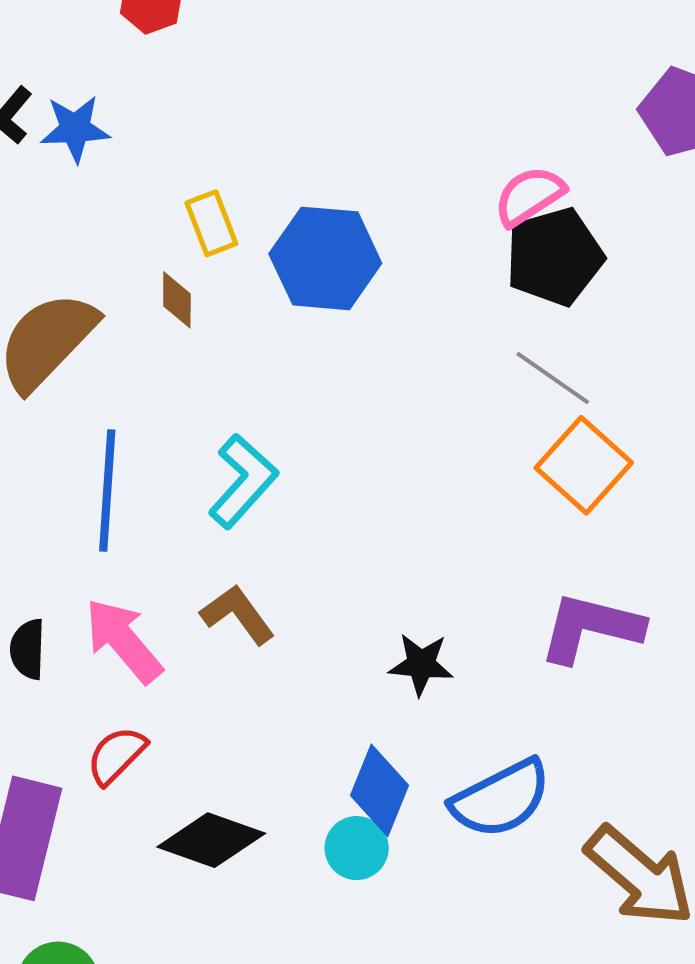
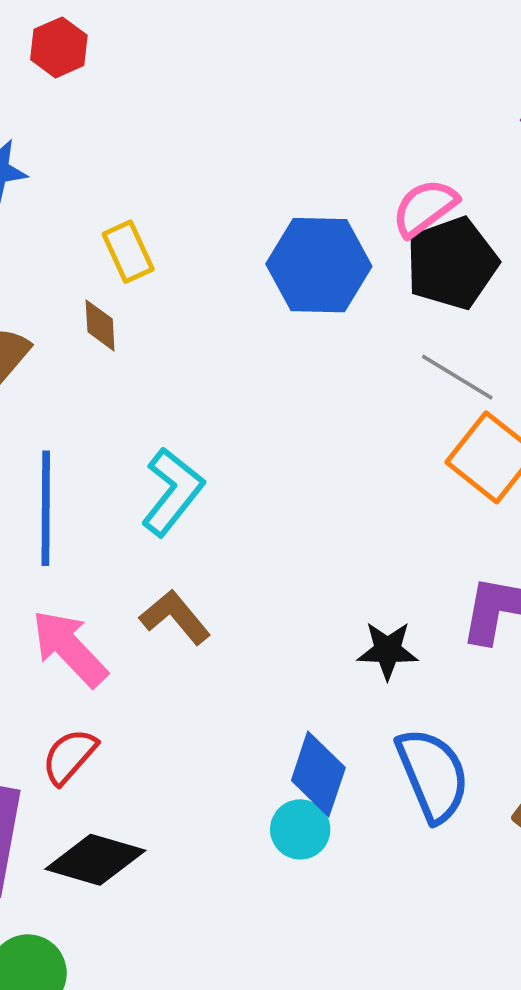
blue hexagon: (325, 258) -> (319, 265), moved
black star: (421, 664) -> (388, 650), moved
blue semicircle: (501, 799) -> (433, 775), turned -82
black diamond: (211, 840) -> (95, 860), moved

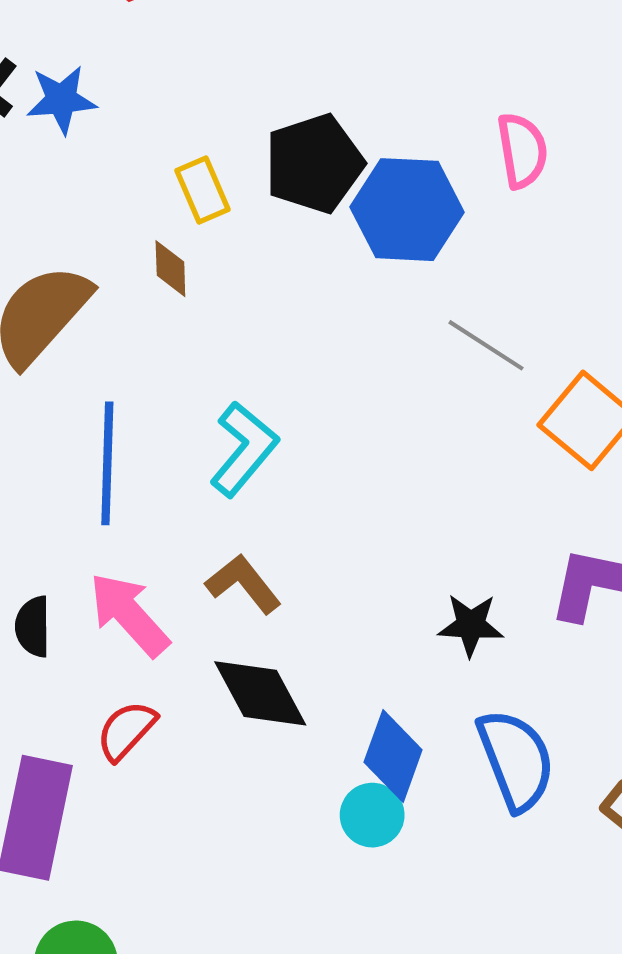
pink semicircle: (425, 208) -> (522, 151), turned 116
black pentagon: (452, 263) -> (314, 164), moved
gray line: (457, 377) -> (486, 345), moved
black diamond: (95, 860) -> (260, 693), moved, turned 44

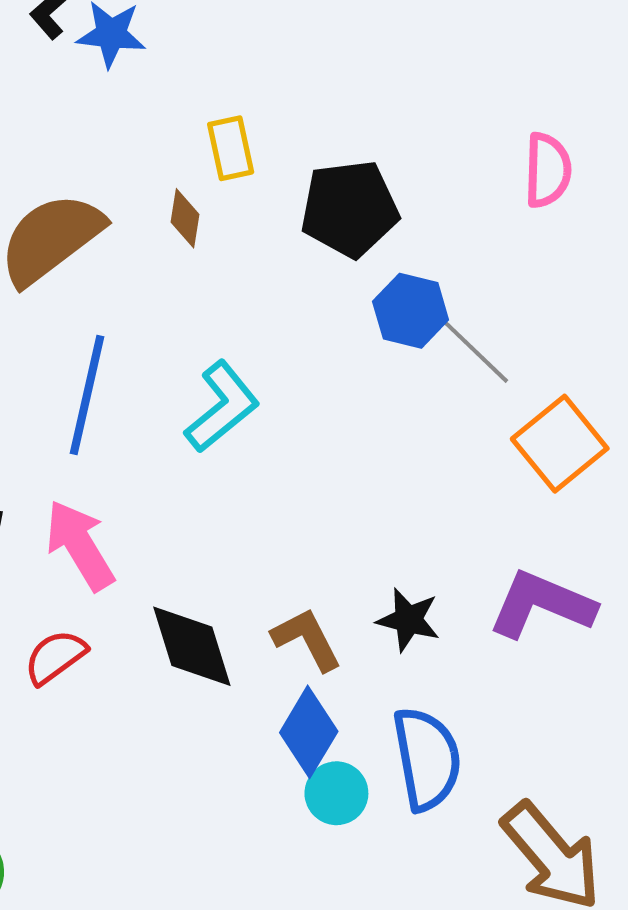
black pentagon: (314, 164) -> (350, 209), moved
blue hexagon: (407, 210) -> (411, 311), moved, size x0.7
brown L-shape: (243, 584) -> (307, 639), moved
cyan circle: (372, 815) -> (336, 793), moved

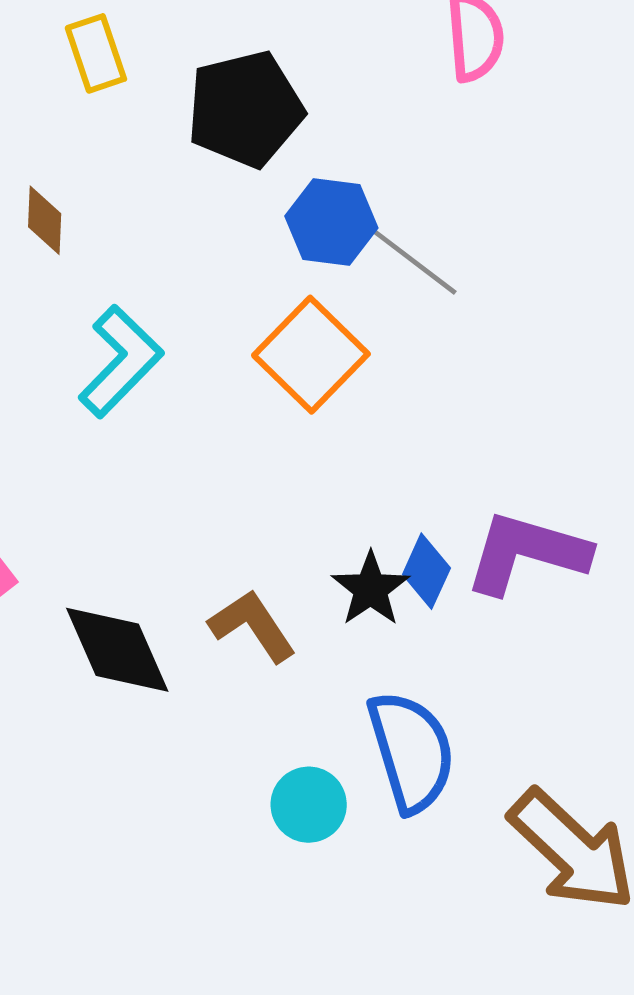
brown diamond: (185, 218) -> (45, 220), moved
orange square: (560, 444) -> (311, 355), moved
black star: (408, 620) -> (371, 589), turned 30
blue diamond: (309, 732) -> (426, 571), moved, size x0.7

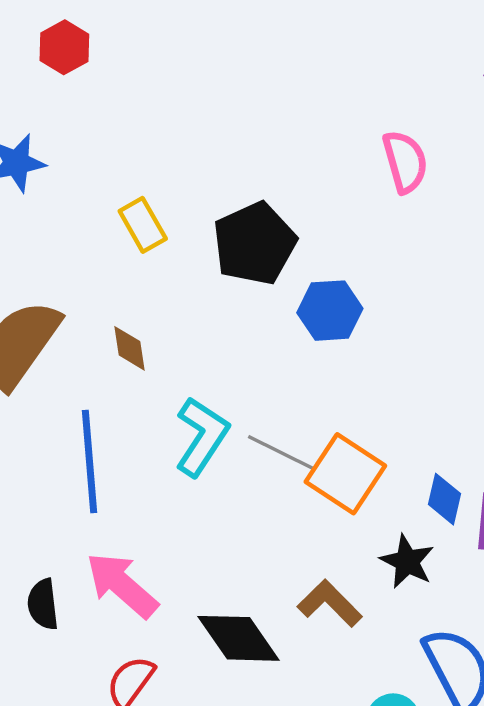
gray line: (414, 262) -> (281, 453), moved
orange square: (311, 355) -> (345, 474), moved
blue diamond: (426, 571) -> (445, 499), moved

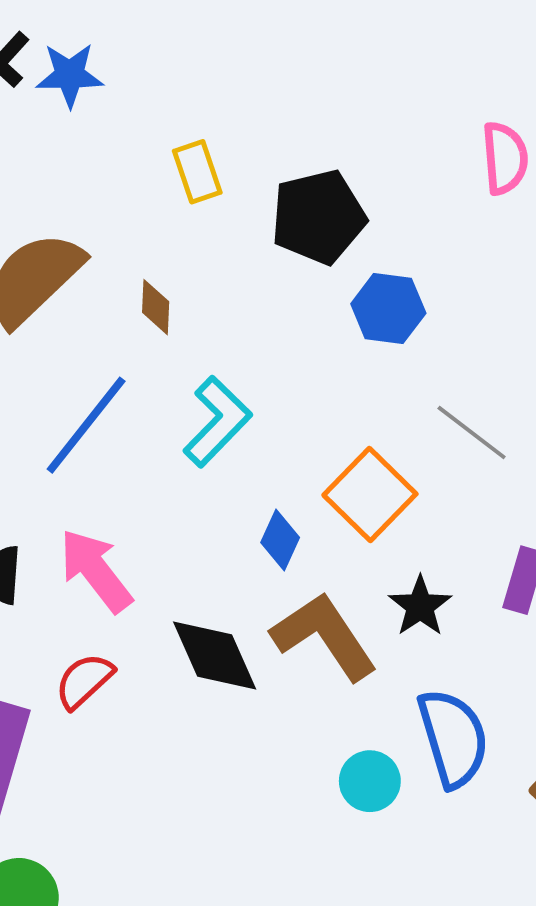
gray line: (281, 453) -> (472, 433), moved
blue line: (89, 461) -> (86, 425), turned 32
blue diamond: (445, 499) -> (280, 540), moved
brown L-shape: (330, 603) -> (324, 636), size x1.5

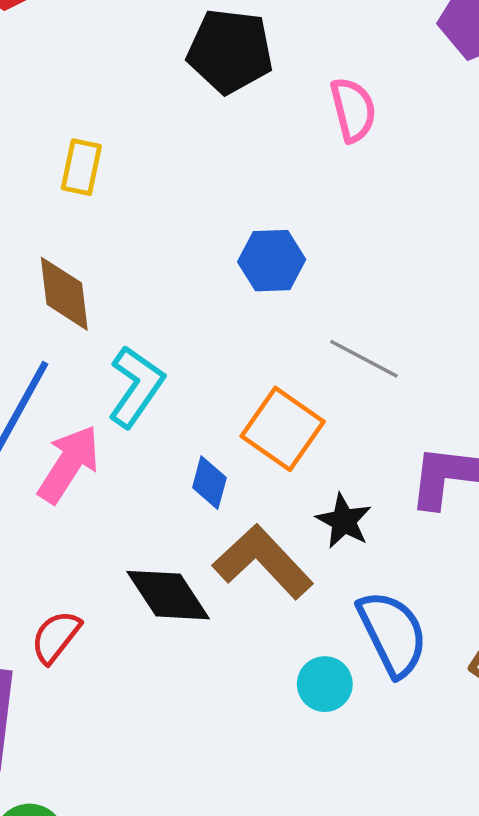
yellow rectangle: (197, 172) -> (81, 167), turned 40
black pentagon: (318, 217) -> (230, 51), moved, turned 30
brown diamond: (156, 307) -> (64, 294), size x1.6
pink arrow: (96, 571) -> (69, 464), moved, turned 80

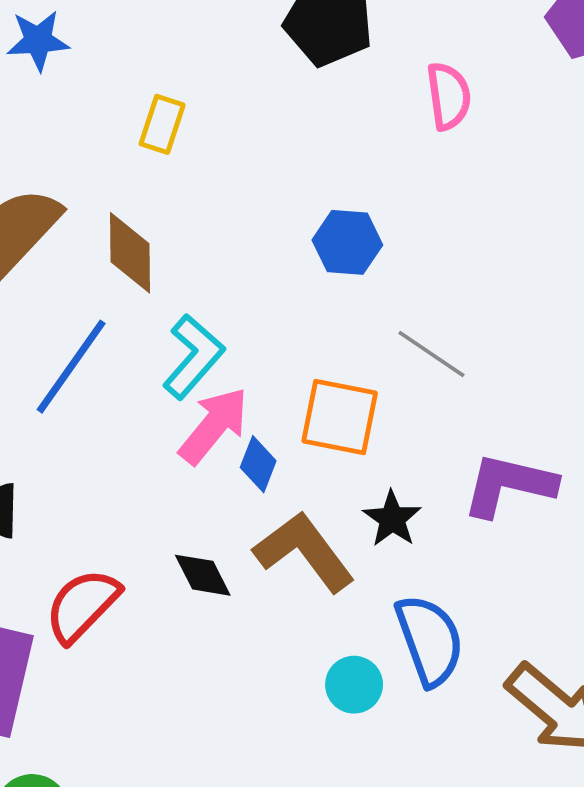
orange square: (283, 429) -> (340, 417), turned -30
pink arrow: (69, 464) -> (214, 426), moved
black diamond: (168, 595) -> (203, 575), size x0.7
red semicircle: (56, 637) -> (82, 605), size x1.4

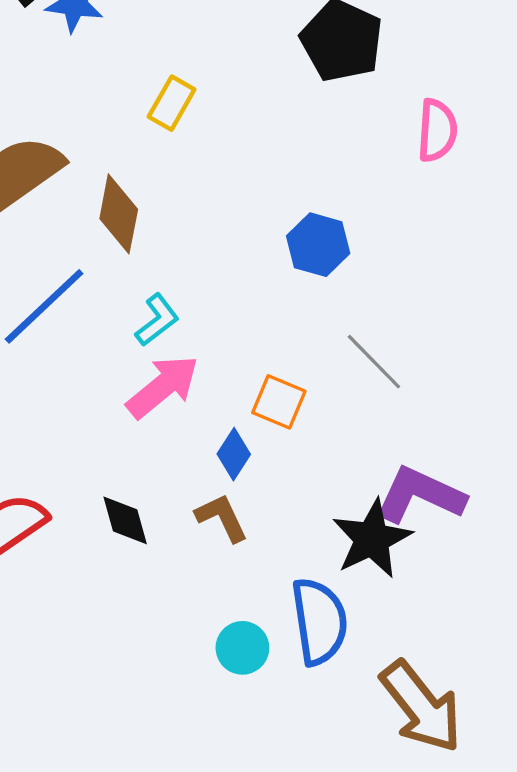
cyan L-shape: (193, 357) -> (157, 320), size x0.7
orange square: (340, 417) -> (279, 402), size x0.7
blue diamond: (258, 464) -> (234, 454), moved
black star: (392, 519) -> (372, 539), moved, size x1.5
brown L-shape: (304, 552) -> (222, 518), size x0.6

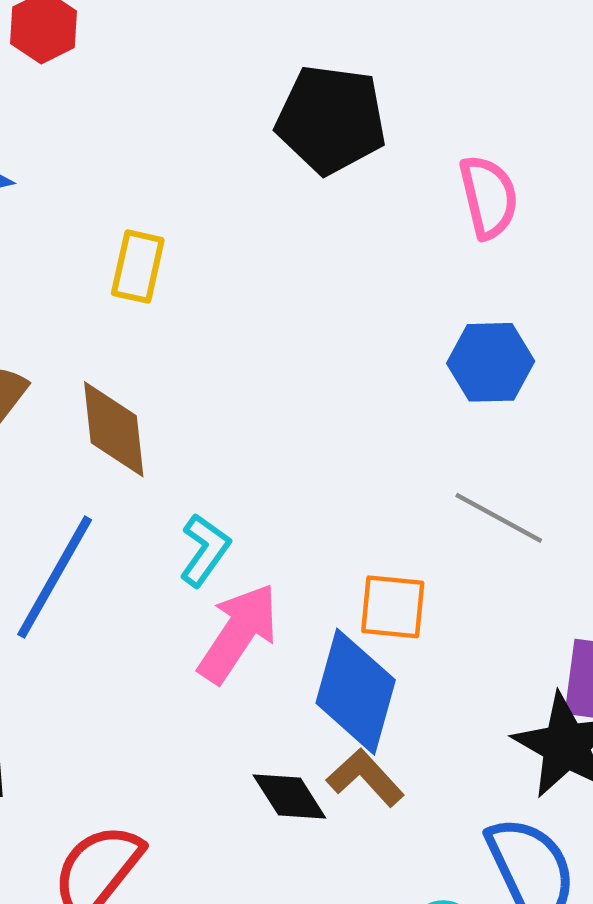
blue hexagon: (318, 245) -> (491, 362), moved
blue diamond: (234, 454) -> (356, 692), size x1.8
black diamond: (125, 520) -> (289, 797), moved

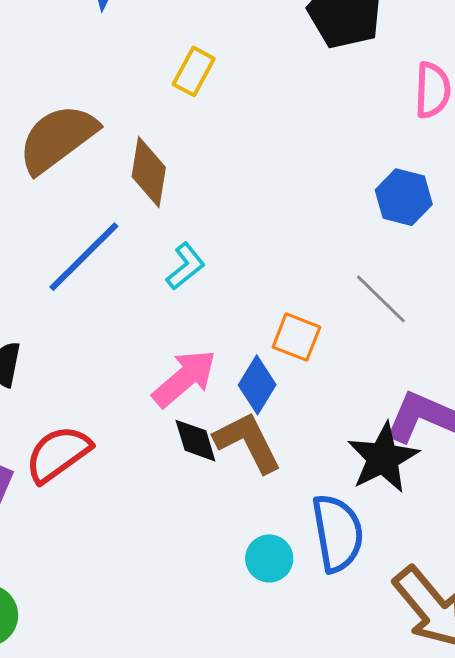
pink arrow: (238, 633) -> (184, 378), moved
blue diamond: (356, 692) -> (257, 385), size x0.7
brown L-shape: (365, 778) -> (248, 442), size x1.4

